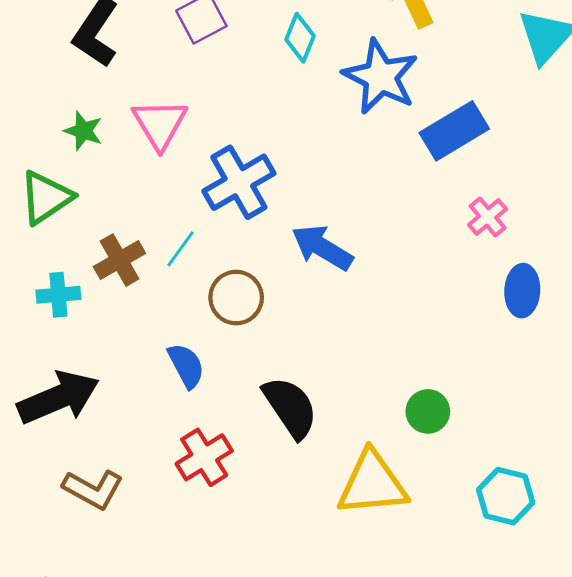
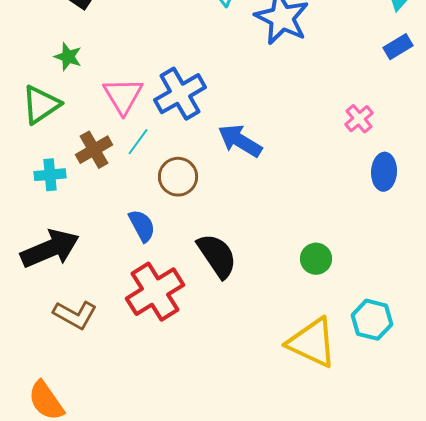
pink triangle: (160, 124) -> (123, 96), moved
blue rectangle: (454, 131) -> (398, 47), moved, size x0.6
red cross: (204, 457) -> (155, 292), size x1.4
yellow triangle: (372, 484) -> (312, 343), moved, turned 30

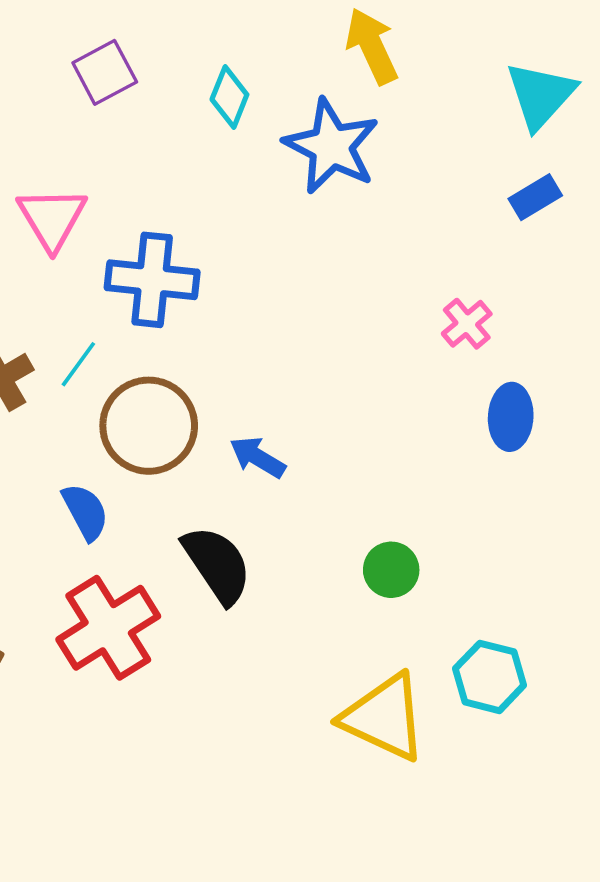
blue cross: (180, 94) -> (152, 280), turned 36
pink triangle: (123, 96) -> (52, 218), moved
blue arrow: (240, 141) -> (258, 457), moved, size x0.7
brown circle: (178, 177) -> (149, 426), size x1.4

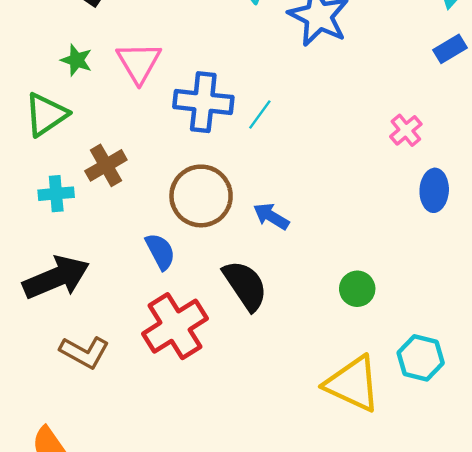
cyan line: (78, 364) -> (260, 114), moved

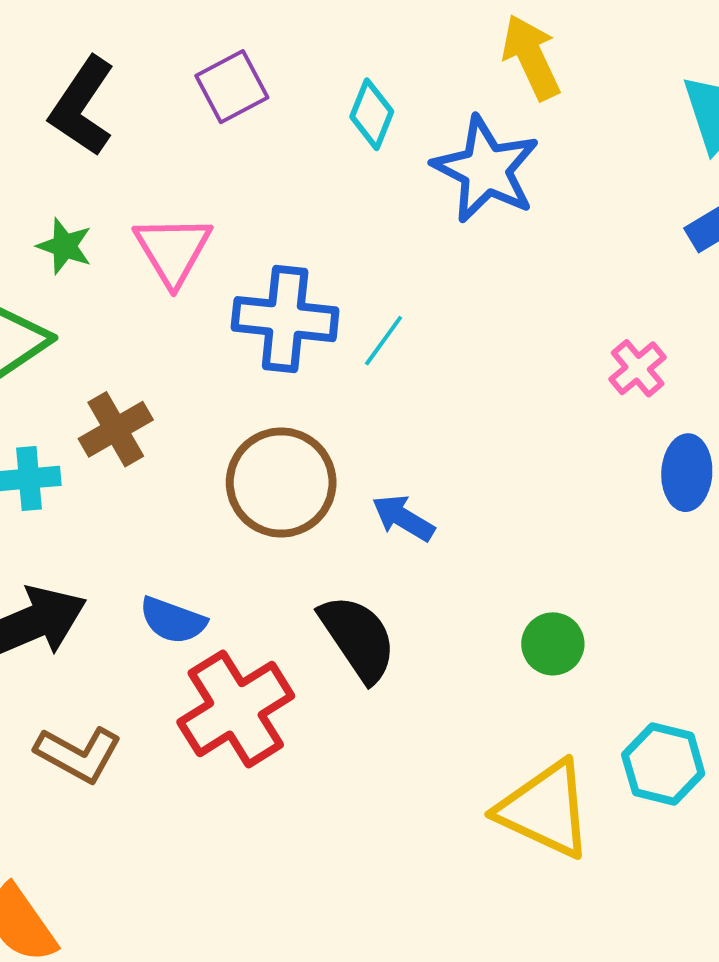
blue semicircle: (160, 251) -> (173, 620), moved, turned 138

